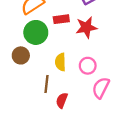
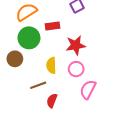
red star: (86, 27) -> (76, 45), moved
brown line: (47, 84) -> (38, 85), turned 63

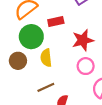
yellow semicircle: (51, 65) -> (46, 58), moved

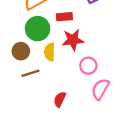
red star: (83, 40) -> (73, 40), moved
brown line: (46, 87) -> (31, 73), moved

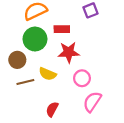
yellow semicircle: (50, 52) -> (48, 74), moved, turned -72

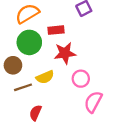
yellow semicircle: (48, 74) -> (45, 77), turned -42
red semicircle: (52, 109) -> (35, 113), moved

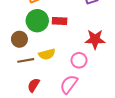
red rectangle: (56, 30) -> (60, 21), moved
red star: (65, 53) -> (95, 39), moved
pink semicircle: (93, 102) -> (69, 84), moved

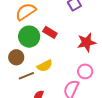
red rectangle: (60, 21) -> (50, 32), turned 40
pink circle: (79, 60) -> (85, 71), moved

